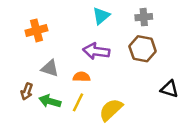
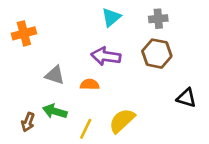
orange cross: (36, 30) -> (24, 33), moved
brown arrow: (27, 91) -> (28, 122), moved
yellow line: (78, 102) -> (86, 129), moved

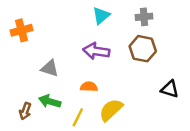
orange semicircle: (90, 84) -> (89, 87), moved

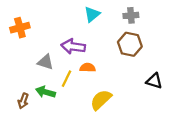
purple arrow: (96, 51) -> (73, 46), moved
orange semicircle: (89, 87) -> (88, 68), moved
yellow line: (78, 117) -> (67, 79), moved

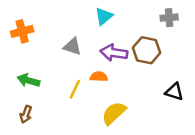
gray cross: (131, 15) -> (169, 18), moved
purple arrow: (73, 46) -> (114, 53), moved
gray triangle: (45, 62) -> (72, 46), moved
green arrow: (45, 92) -> (28, 80), moved

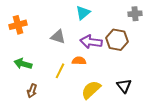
black triangle: (174, 92) -> (124, 86), moved, turned 35
brown arrow: (26, 114) -> (32, 91), moved

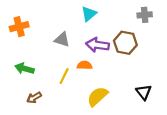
black triangle: (124, 86) -> (144, 92), moved
brown arrow: (32, 91) -> (34, 98), turned 40

